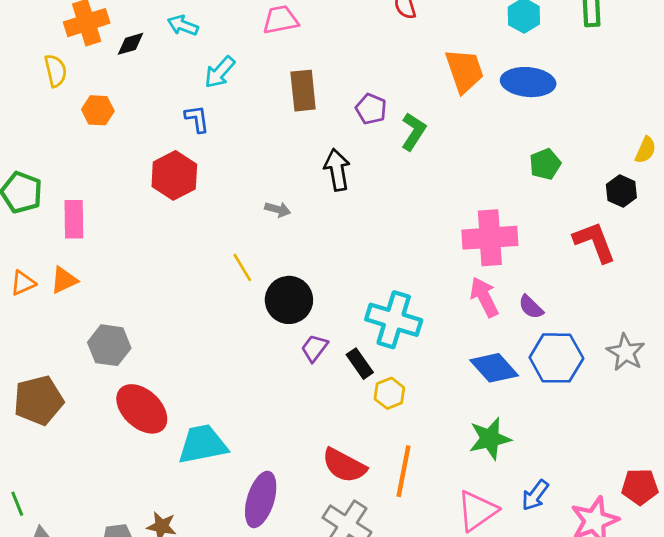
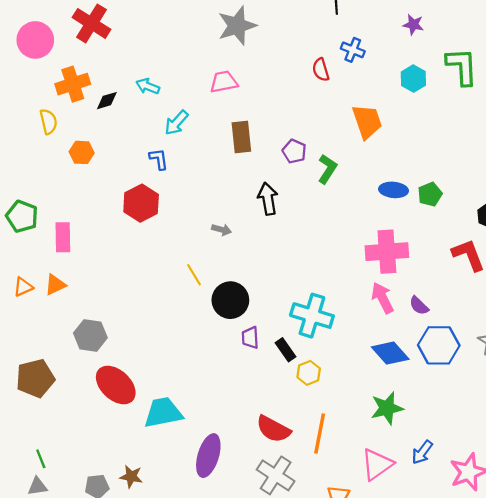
blue ellipse: (528, 82) -> (394, 190), moved, size x0.7
purple trapezoid: (314, 348) -> (250, 338), turned -40
green line: (17, 504) -> (41, 459), moved

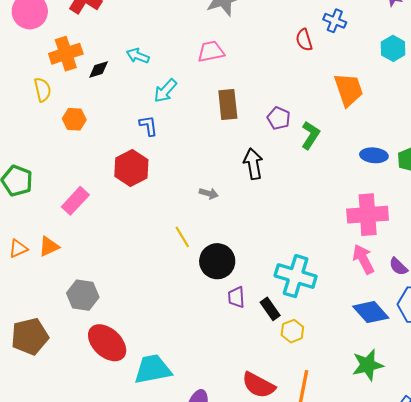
pink rectangle: (63, 237) -> (75, 201), moved, turned 44

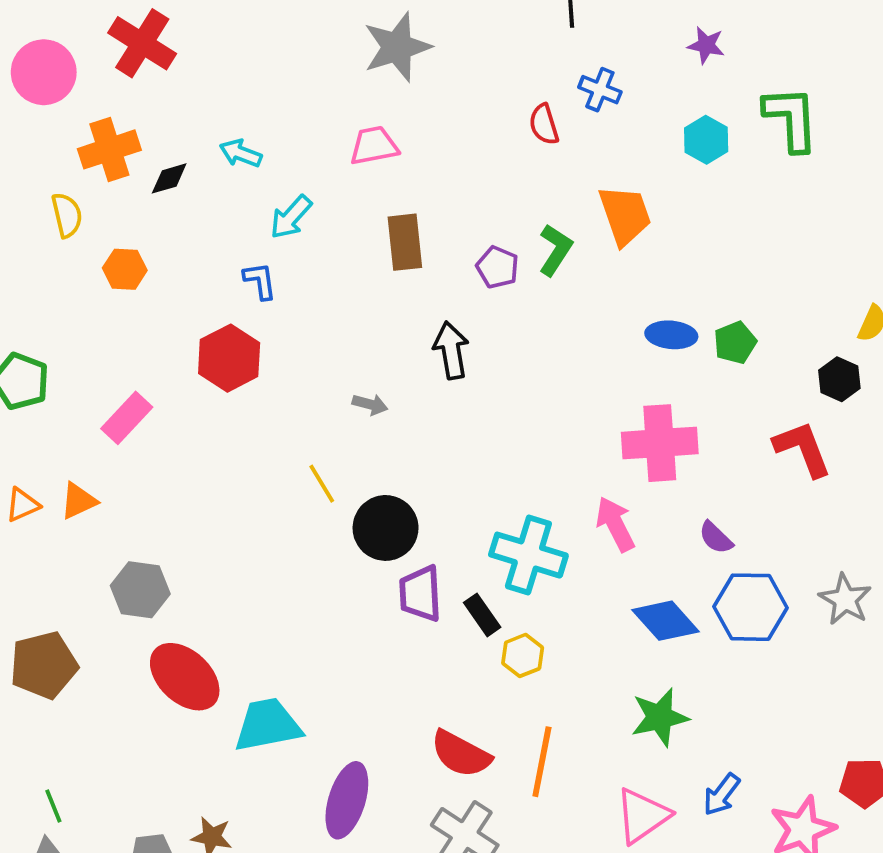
green L-shape: (310, 135) -> (555, 250), moved
pink arrow: (363, 259) -> (615, 524), moved
purple trapezoid: (236, 297) -> (420, 594), size x1.4

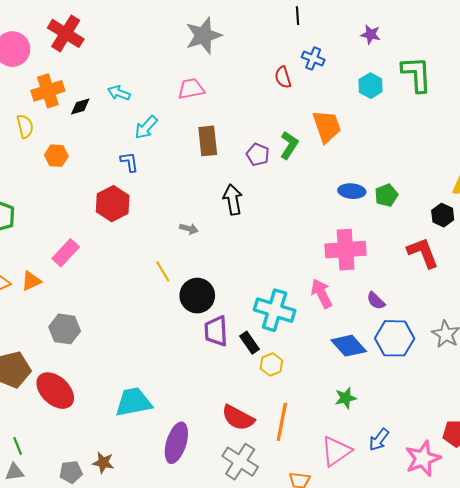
pink rectangle: (127, 418) -> (66, 253), moved
red ellipse: (185, 677) -> (55, 391), moved
green star: (660, 717) -> (346, 398), size x0.7

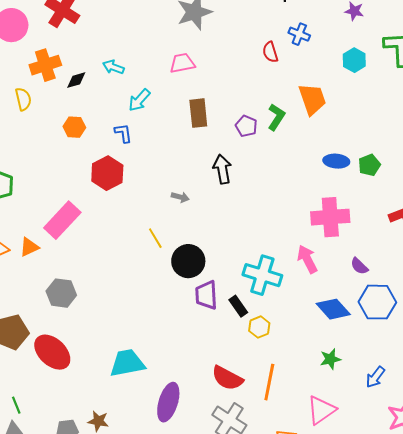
orange hexagon: (56, 156) -> (74, 127), moved
pink rectangle: (66, 253) -> (62, 220), size x1.4
blue arrow: (379, 440) -> (375, 377), moved

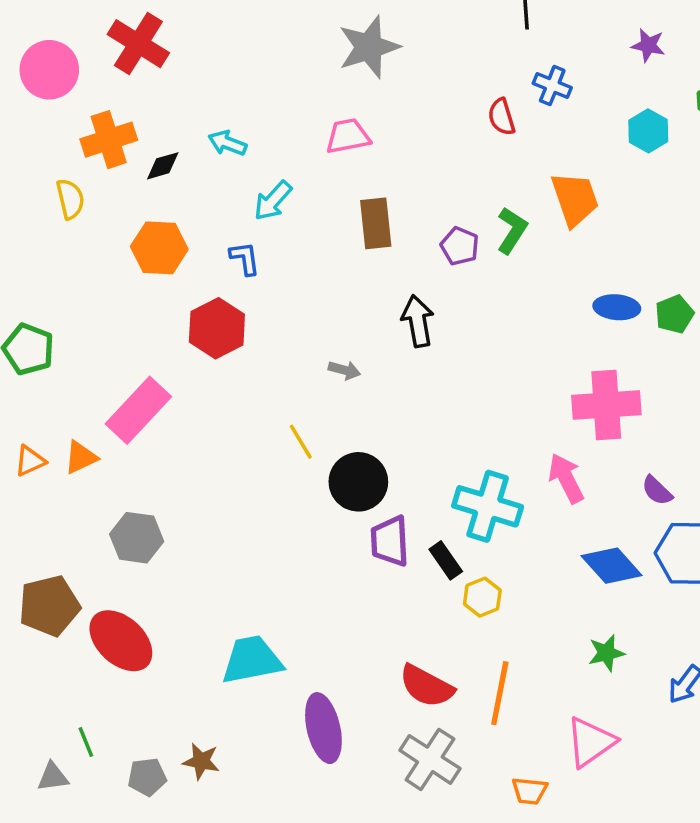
orange hexagon: (74, 127) -> (159, 248), size x1.4
purple ellipse: (168, 402) -> (323, 728), turned -30
green line: (16, 405) -> (86, 742), moved

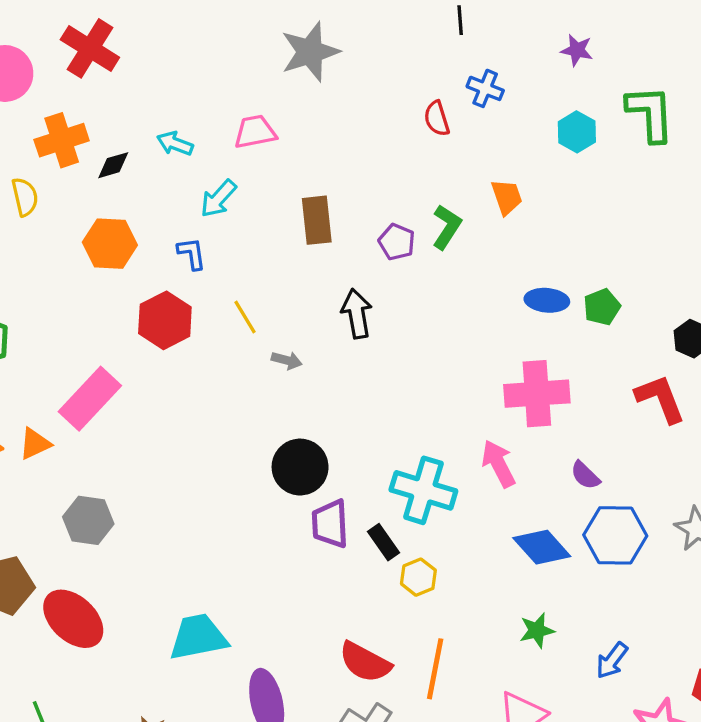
pink trapezoid: (348, 136) -> (255, 132), moved
orange trapezoid: (575, 199) -> (507, 197), size x0.7
yellow line: (301, 442) -> (245, 317), moved

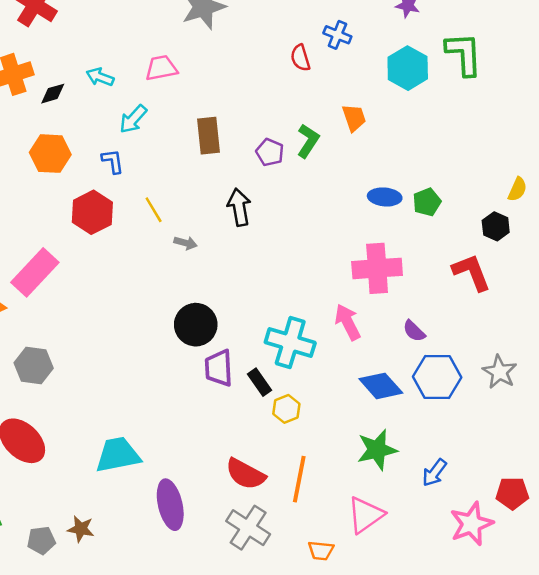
cyan hexagon: (577, 132) -> (408, 68), size x1.4
green star: (537, 630) -> (377, 450), size x1.5

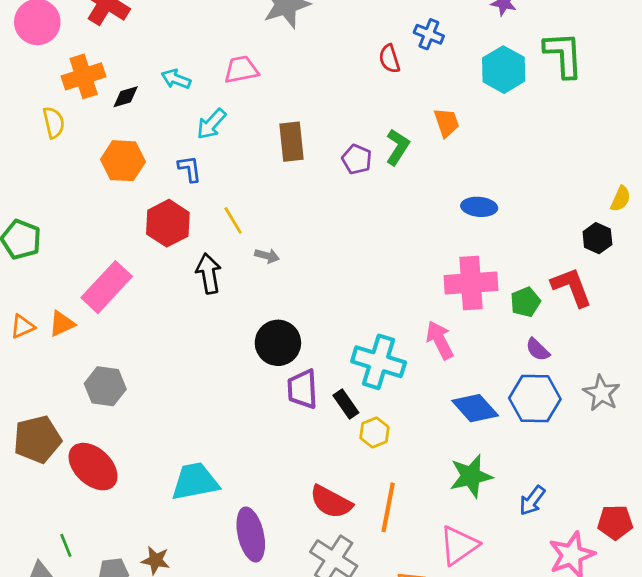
green pentagon: (427, 202) -> (525, 302), moved
black arrow: (239, 207) -> (209, 273), moved
purple semicircle: (414, 331) -> (538, 350), moved

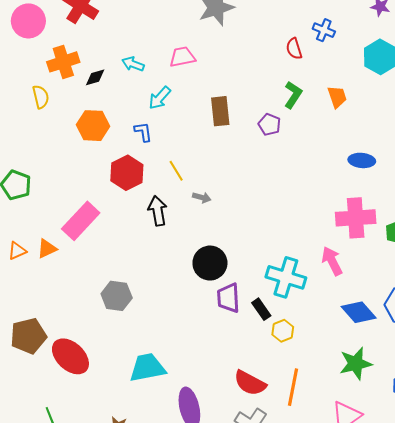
green L-shape: (398, 147) -> (293, 95), moved
gray hexagon: (105, 386) -> (117, 296), moved

